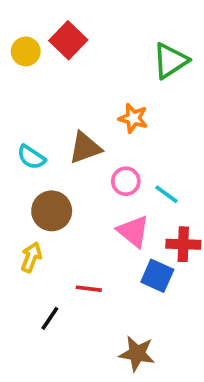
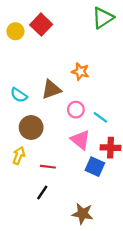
green triangle: (170, 61) -> (103, 18), moved
red line: (89, 289) -> (48, 167), moved
black line: (50, 318) -> (42, 192), moved

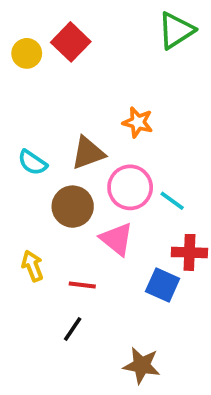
pink circle: (76, 110) -> (130, 187), size x1.5
brown circle: (31, 127) -> (73, 207), moved
pink triangle: (80, 140) -> (117, 239), moved
yellow arrow: (19, 155) -> (32, 266), turned -42

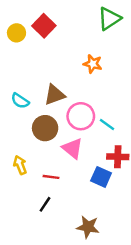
orange star: (138, 122) -> (93, 64), moved

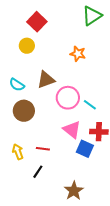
yellow circle: (16, 33) -> (27, 46), moved
brown circle: (45, 128) -> (24, 111), moved
pink triangle: (72, 148) -> (72, 130), moved
yellow arrow: (20, 165) -> (18, 152), moved
brown star: (88, 227) -> (74, 191), turned 30

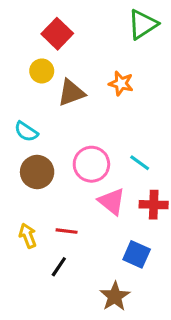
brown triangle: (46, 80) -> (71, 93), moved
pink circle: (68, 98) -> (91, 164), moved
blue square: (85, 149) -> (137, 254), moved

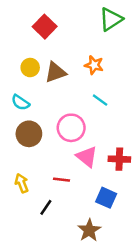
yellow circle: (42, 71) -> (30, 68), moved
cyan line: (140, 163) -> (100, 100), moved
red line: (67, 231) -> (61, 180), moved

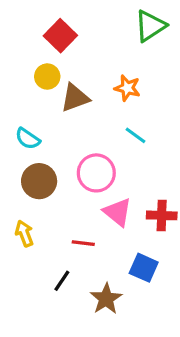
yellow circle: (30, 68) -> (47, 77), moved
yellow arrow: (22, 183) -> (24, 233), moved
brown star: (89, 230) -> (106, 299), moved

